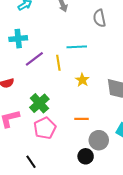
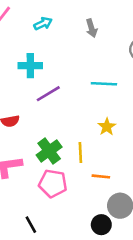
yellow line: (58, 63) -> (80, 152), moved
pink pentagon: (45, 128) -> (53, 183), turned 30

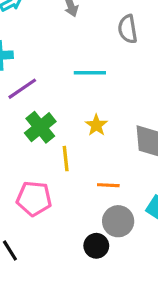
green cross: (49, 151) -> (40, 127), moved
orange line: (101, 176) -> (108, 185), moved

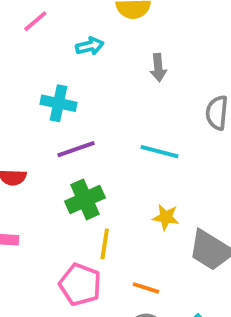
yellow star: (96, 125) -> (166, 217), moved, turned 30
pink pentagon: (34, 199) -> (80, 285), moved

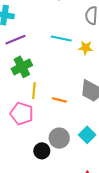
yellow star: (166, 217) -> (86, 48), moved
orange line: (146, 288) -> (59, 100), moved

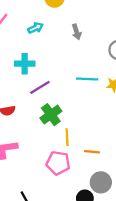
orange line: (59, 100) -> (92, 152), moved

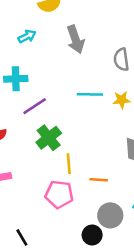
gray arrow: (77, 32) -> (75, 39), size x1.5

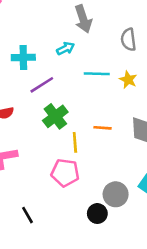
cyan arrow: (27, 36) -> (66, 48), moved
yellow star: (122, 100) -> (128, 80), turned 30
orange line: (99, 180) -> (103, 128), moved

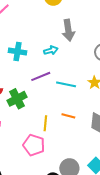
cyan line: (97, 74) -> (66, 84), moved
purple line: (42, 85) -> (41, 76), moved
green cross: (55, 116) -> (17, 99), moved

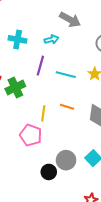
gray arrow: (68, 30) -> (70, 20), turned -55
purple line: (41, 76) -> (40, 66), turned -54

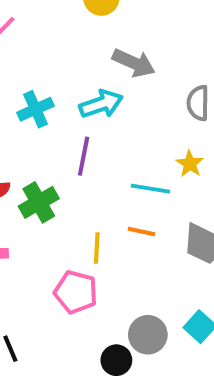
cyan cross: (18, 39) -> (36, 109), turned -30
cyan arrow: (52, 39) -> (101, 104), size x1.5
cyan line: (66, 75) -> (150, 189), moved

